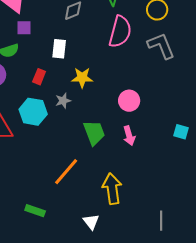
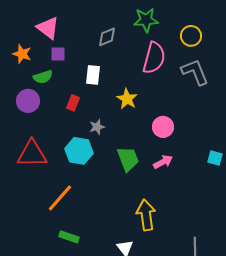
yellow star: (82, 78) -> (127, 99), moved, turned 30
cyan hexagon: (33, 112) -> (79, 151), moved
pink arrow: (129, 136) -> (163, 162), turned -102
orange line: (66, 172) -> (60, 198), moved

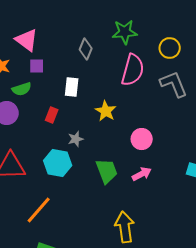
gray diamond: (107, 37) -> (86, 49), turned -45

